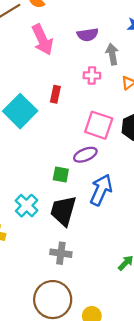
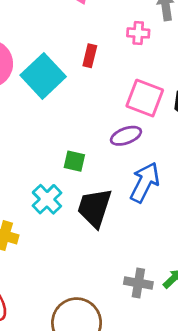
green square: (61, 175) -> (74, 161), moved
gray cross: (61, 253) -> (138, 283), moved

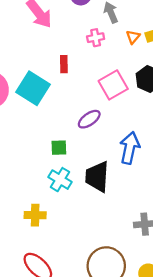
pink square: (145, 98) -> (113, 85), turned -36
purple ellipse: (126, 136) -> (89, 119), moved
green square: (74, 161) -> (59, 148), moved

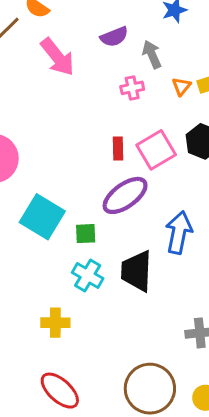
red rectangle: (64, 64) -> (118, 148), moved
cyan square: (33, 88) -> (42, 217), moved
purple ellipse: (89, 119) -> (125, 195), size x1.5

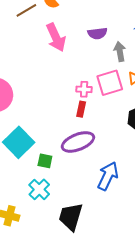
pink cross: (132, 88) -> (84, 89), moved
pink square: (156, 150) -> (110, 83), moved
black trapezoid: (137, 271) -> (71, 217), moved

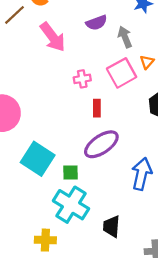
pink cross: (84, 89) -> (82, 79), moved
cyan cross: (39, 189) -> (71, 205), size x1.5
black trapezoid: (71, 217) -> (111, 226), size x0.7

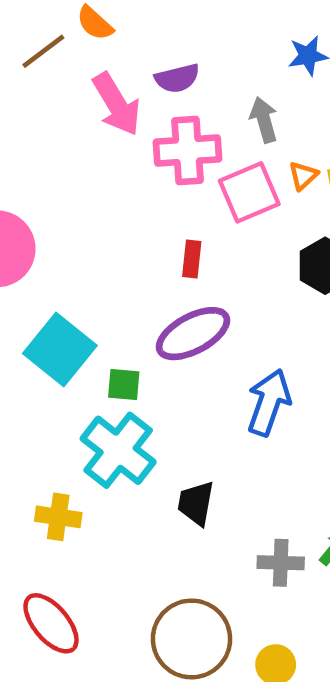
purple semicircle: (96, 23) -> (177, 78), moved
pink cross: (82, 79) -> (188, 150), moved, size x1.8

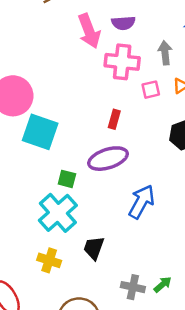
pink square: (249, 192) -> (151, 90), size x0.6
cyan square: (60, 349) -> (40, 132), moved, turned -30
yellow cross: (58, 517) -> (49, 260), moved

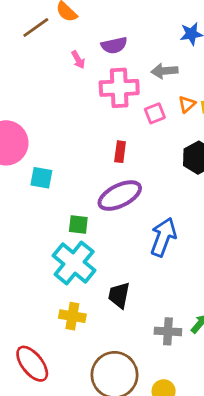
pink arrow: (89, 31) -> (78, 60), size x0.5
gray arrow: (165, 53) -> (164, 71), turned -80
cyan square: (40, 132) -> (41, 178), size x0.6

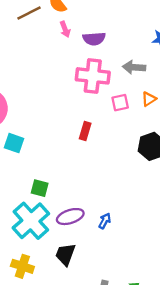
pink arrow: (78, 60) -> (65, 29), moved
purple ellipse: (120, 196) -> (70, 217), moved, size x0.7
blue arrow: (163, 237) -> (105, 221), moved, size x0.5

